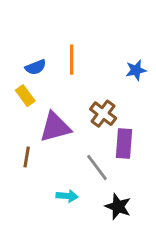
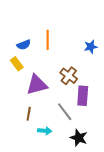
brown line: (27, 157) -> (29, 114), moved

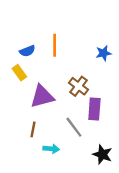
black star: (79, 138) -> (102, 154), moved

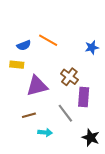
orange line: (55, 45) -> (48, 40), turned -60
yellow rectangle: (19, 73) -> (17, 65), turned -48
brown line: (33, 129) -> (29, 115), turned 64

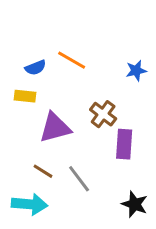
gray line: (65, 113) -> (79, 179), moved
brown line: (29, 115) -> (43, 171), turned 48
cyan arrow: (45, 132) -> (30, 204), moved, size x1.6

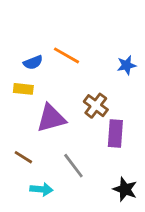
brown line: (43, 171) -> (23, 157), moved
cyan arrow: (30, 204) -> (41, 189), moved, size x0.7

